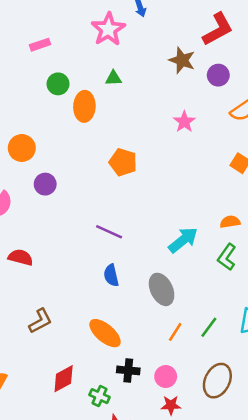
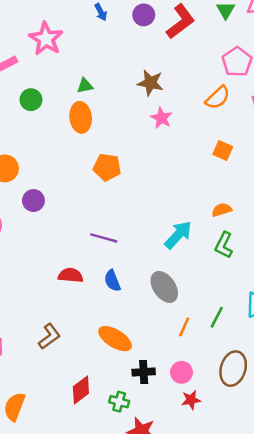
pink star: (108, 29) -> (46, 39), moved
brown star: (182, 60) -> (150, 83), moved
purple circle: (218, 75) -> (144, 15), moved
orange ellipse: (84, 106) -> (81, 117), moved
red semicircle: (21, 257) -> (71, 275), moved

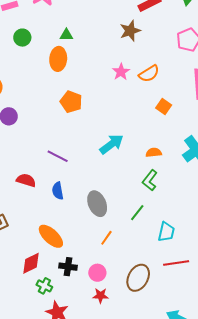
brown star: (150, 83) -> (130, 31), moved, turned 30
orange semicircle: (218, 98) -> (149, 74), moved
cyan arrow: (178, 235) -> (111, 144), moved
green line: (217, 317) -> (137, 213), moved
red diamond: (81, 390) -> (31, 263), moved

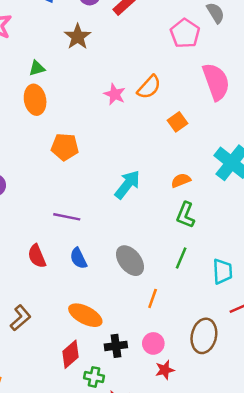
brown star: (130, 31) -> (78, 37), moved
orange square: (164, 107) -> (178, 122), turned 35
red semicircle: (26, 180) -> (37, 256), turned -114

